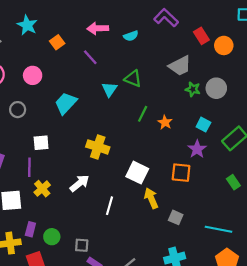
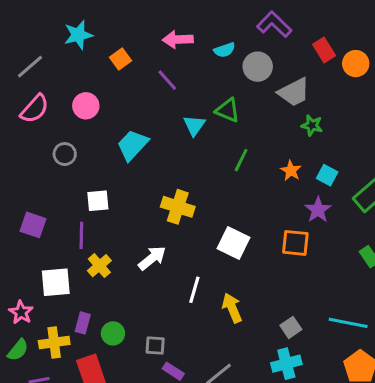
cyan star: (27, 25) -> (78, 35), turned 30
gray circle: (216, 88) -> (258, 67), moved
orange star: (165, 122) -> (291, 171), moved
yellow arrow: (151, 198) -> (232, 308), moved
gray square: (176, 217) -> (291, 327), moved, turned 32

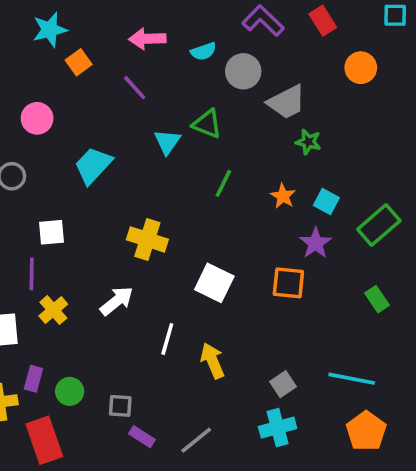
cyan star: (78, 35) -> (50, 30), moved
red rectangle: (324, 50) -> (323, 21), moved

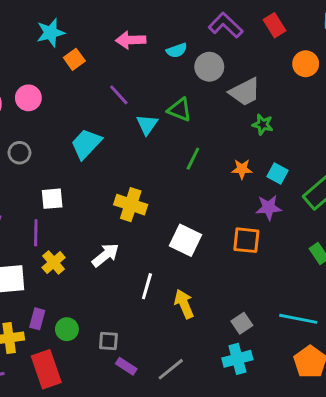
purple line: (135, 88) -> (119, 95), moved
pink circle: (37, 118) -> (28, 98), moved
orange star: (283, 196) -> (242, 169), turned -30
purple star: (316, 243) -> (269, 208), turned 30

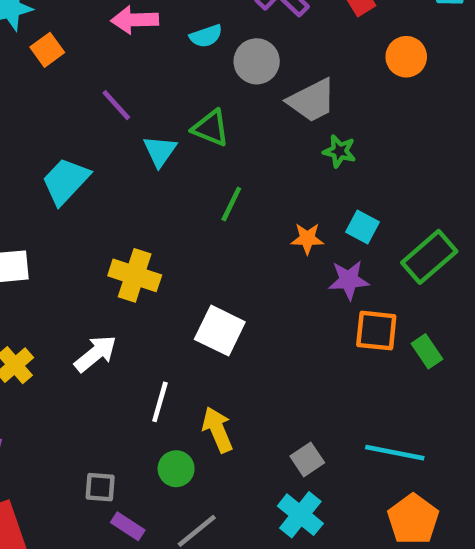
orange star: (242, 169) -> (307, 239), moved
orange square: (246, 240) -> (376, 331), moved
green circle: (67, 329) -> (176, 469), moved
cyan cross: (237, 359) -> (300, 515), turned -36

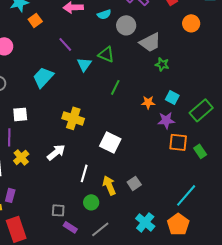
cyan line: (395, 453) -> (186, 195), turned -60
gray square: (307, 459) -> (134, 183), moved
orange pentagon: (413, 519) -> (178, 224), moved

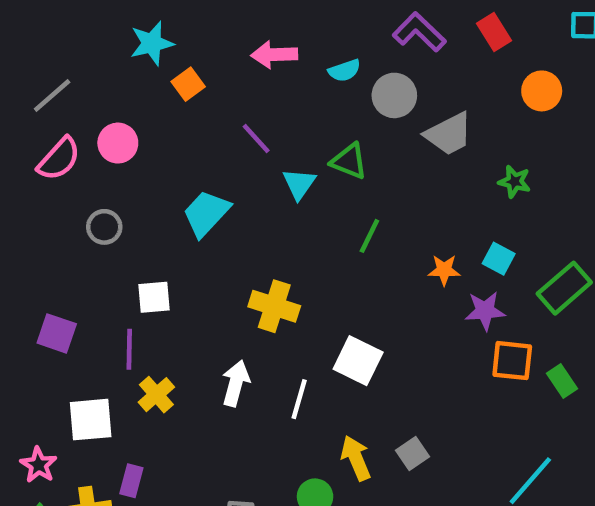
green star: (162, 64) -> (514, 182), moved
white arrow: (56, 152) -> (236, 383), turned -36
white line: (84, 173) -> (299, 399), moved

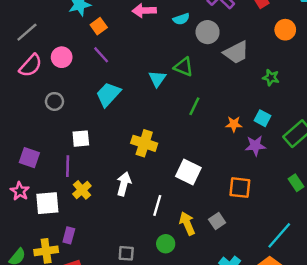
purple line: (256, 139) -> (101, 55), moved
orange square: (512, 361) -> (240, 188), moved
white line: (299, 399) -> (157, 205), moved
pink star: (39, 465) -> (20, 191), moved

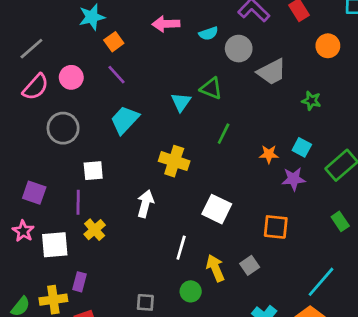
gray circle: (54, 101) -> (63, 128), size x1.5
yellow cross: (144, 143) -> (174, 161), moved
white arrow: (124, 184) -> (145, 204), moved

